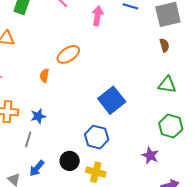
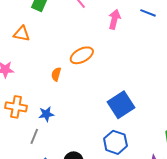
blue hexagon: (97, 137) -> (115, 142), moved

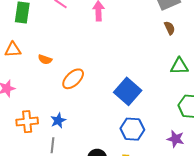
orange ellipse: (82, 55) -> (73, 79), moved
orange semicircle: (56, 74) -> (45, 59), moved, turned -72

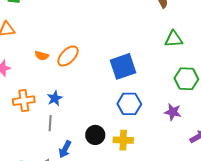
orange semicircle: (45, 59) -> (42, 56), moved
blue square: (128, 91) -> (123, 66), turned 32

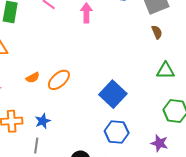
orange semicircle: (42, 56) -> (33, 78), turned -48
blue square: (123, 66) -> (113, 94), turned -32

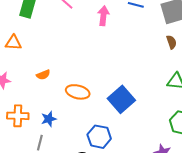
orange ellipse: (59, 80) -> (78, 92), moved, turned 50
blue hexagon: (117, 132) -> (99, 137), moved

